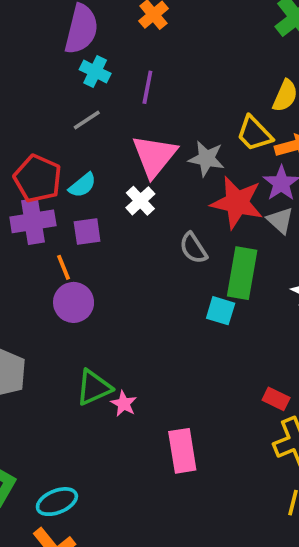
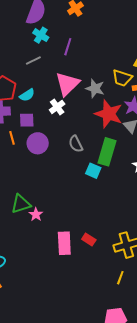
yellow trapezoid: (254, 134) -> (122, 78), turned -35
gray semicircle: (193, 248) -> (76, 144), moved
purple circle: (74, 302) -> (38, 143), moved
red rectangle: (276, 399) -> (89, 240), moved

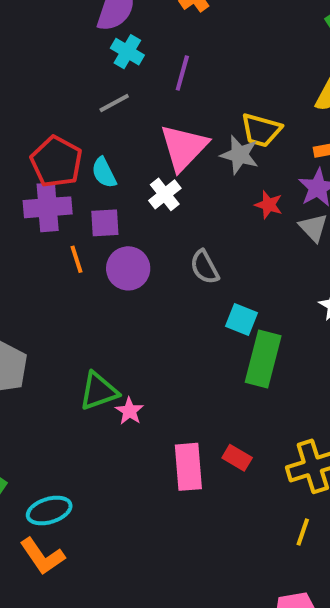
yellow trapezoid: (122, 78) -> (261, 130), moved
cyan semicircle: (27, 95) -> (104, 173), turned 98
red star: (109, 114) -> (269, 205), size x0.5
green rectangle: (107, 152) -> (263, 359), moved

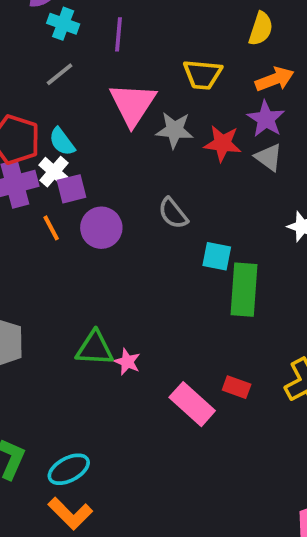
gray star: (240, 155) -> (175, 130), moved
white cross: (165, 194) -> (54, 172), moved
red star: (269, 205) -> (222, 143), size x1.4
green triangle: (99, 391) -> (95, 348), turned 33
pink rectangle: (188, 467) -> (192, 404), turned -33

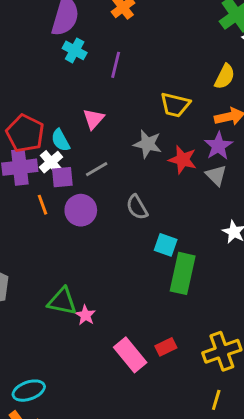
gray line: (60, 74) -> (97, 169), moved
pink triangle: (133, 104) -> (94, 119), moved, size x0.6
red rectangle: (237, 387) -> (166, 347), turned -54

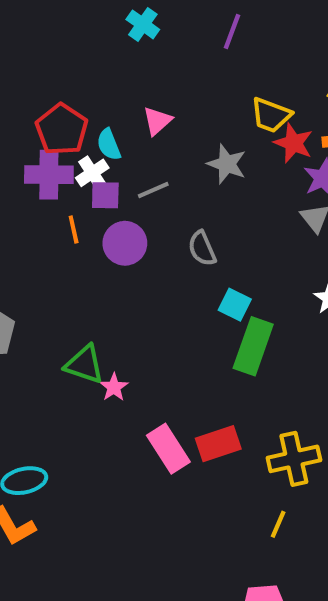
purple line: (116, 65) -> (232, 31), moved
red star: (183, 160) -> (293, 143), moved
red rectangle: (166, 347) -> (218, 444), size x1.5

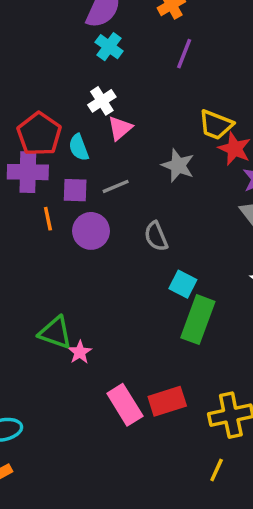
white cross: (92, 173) -> (102, 101), moved

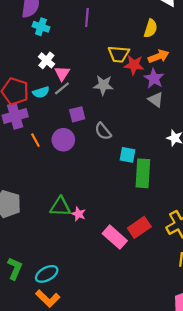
cyan semicircle: (79, 147) -> (41, 92), turned -70
gray line: (116, 186) -> (62, 88), moved
purple square: (75, 190) -> (77, 114), moved

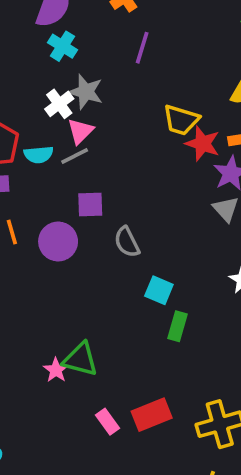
gray star: (103, 85) -> (86, 92), moved
green rectangle: (143, 173) -> (178, 326), size x0.6
green triangle: (60, 207) -> (80, 359), moved
pink rectangle: (115, 237) -> (108, 422), size x0.6

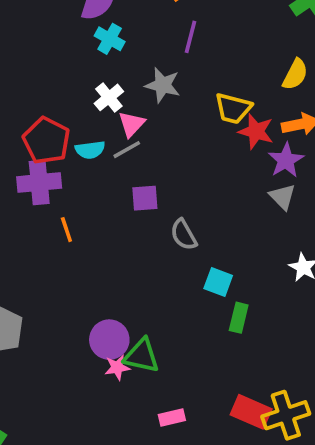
gray star: (86, 92) -> (163, 85), moved
purple circle: (58, 241) -> (109, 340), moved
pink star: (56, 370) -> (117, 367), turned 30
red rectangle: (152, 415) -> (251, 412), moved, turned 48
pink rectangle: (108, 422) -> (172, 418), turned -65

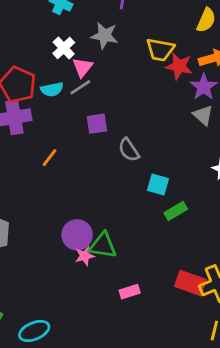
orange line: (66, 230) -> (50, 158), moved, turned 60
green rectangle: (239, 318) -> (176, 211), turned 50

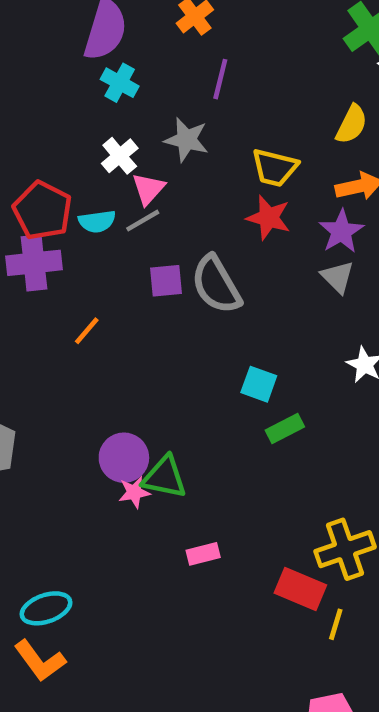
red star: (179, 66) -> (269, 218), moved
gray semicircle: (129, 150) -> (216, 285), moved, size x1.5
red rectangle: (190, 283) -> (300, 589), moved

